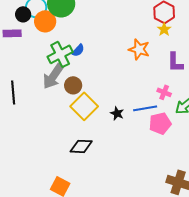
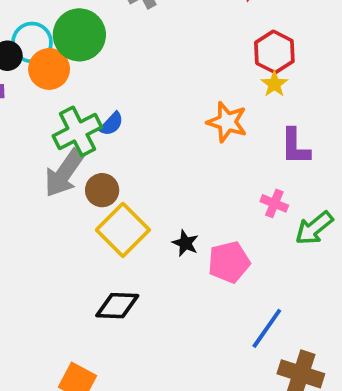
blue line: (145, 108) -> (267, 328), moved, turned -45
pink pentagon: (160, 123) -> (229, 262), moved

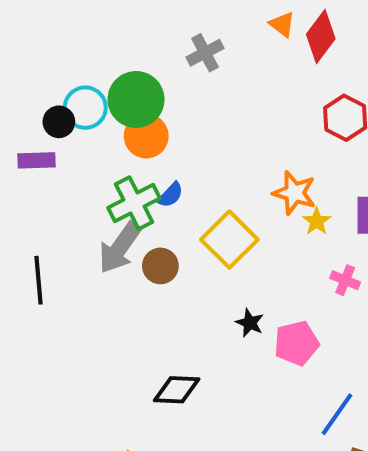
orange circle: (49, 69) -> (146, 136), moved
yellow star: (274, 84) -> (317, 221), moved
yellow square: (123, 230) -> (229, 240), moved

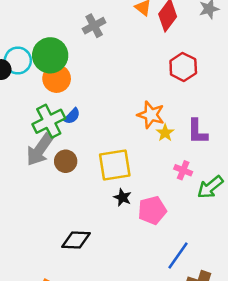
yellow square: (229, 240) -> (115, 165), moved, turned 36

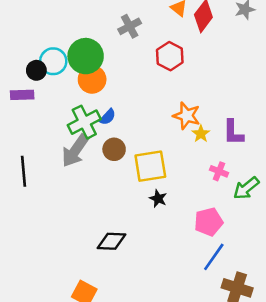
red hexagon: (183, 67) -> (170, 56), moved
brown circle: (66, 161) -> (114, 149), moved
pink pentagon: (152, 210) -> (209, 222), moved

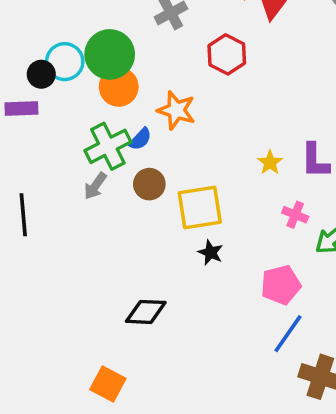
orange star: (187, 116) -> (176, 110), moved
gray arrow: (75, 151) -> (95, 186), size x0.6

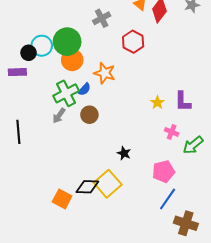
yellow square: (200, 208) -> (108, 184), moved, turned -32
orange square: (108, 384) -> (62, 199), moved

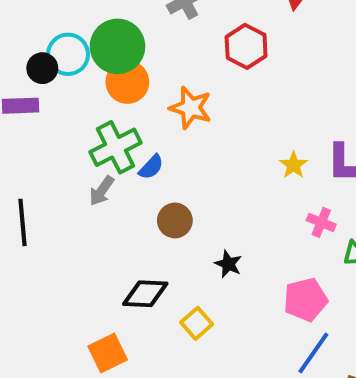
blue semicircle: (84, 89) -> (151, 167), moved
brown circle: (89, 115) -> (175, 220), moved
yellow square: (108, 184) -> (197, 323), size x0.6
black diamond: (87, 187) -> (145, 294), moved
orange square: (62, 199) -> (108, 353), turned 36

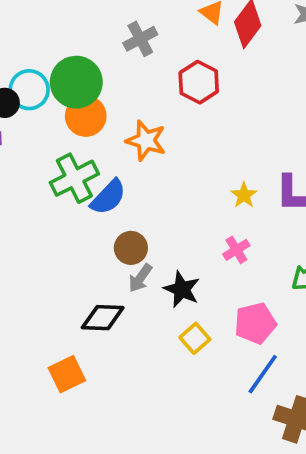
blue semicircle: (151, 167) -> (108, 197), size x1.5
gray arrow: (102, 191) -> (140, 278), moved
pink cross: (321, 222) -> (236, 250), moved, turned 36
black star: (228, 264) -> (182, 289), size x1.4
yellow square: (197, 323) -> (195, 338), moved

